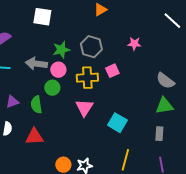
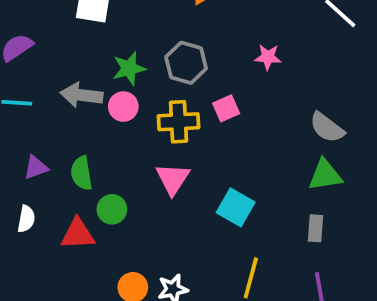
green circle: (52, 88) -> (112, 209), moved

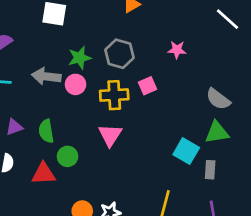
cyan square: (236, 207) -> (186, 151), moved

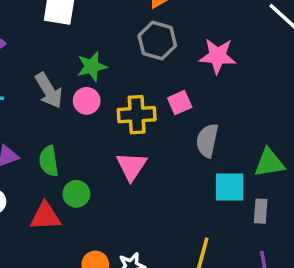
pink star: (177, 50) -> (218, 56), size x1.5
gray hexagon: (120, 54) -> (157, 41), moved
gray arrow: (46, 76) -> (49, 91), turned -128
gray semicircle: (218, 99) -> (207, 140), moved, turned 65
cyan square: (186, 151) -> (230, 187), turned -30

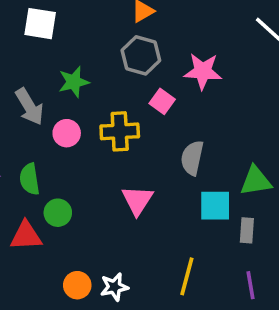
pink circle: (87, 101) -> (67, 133), moved
pink square: (180, 103) -> (162, 101), moved, turned -30
pink triangle: (131, 166) -> (137, 200), moved

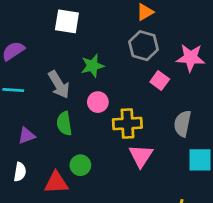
yellow cross: (120, 131) -> (127, 124), moved
pink circle: (67, 133) -> (98, 102), moved
green semicircle: (30, 179) -> (64, 124), moved

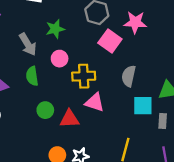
pink square: (160, 81) -> (110, 41), size x1.5
pink triangle: (141, 156) -> (95, 102), turned -45
red triangle: (56, 183) -> (69, 119), moved

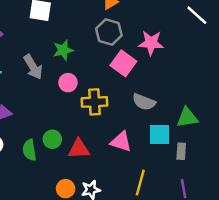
green semicircle: (32, 76) -> (29, 150), moved
gray semicircle: (129, 76) -> (144, 102), turned -80
pink triangle: (95, 102) -> (121, 142), moved

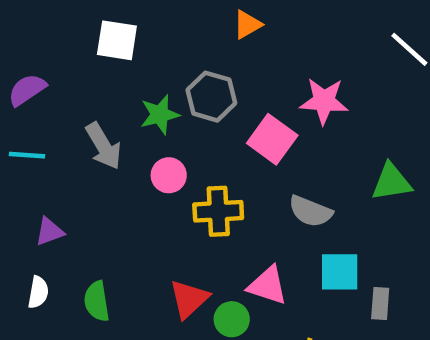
gray hexagon: (109, 32) -> (211, 97), moved
green triangle: (187, 118) -> (391, 182), moved
green circle: (52, 139) -> (232, 319), moved
red triangle: (79, 149) -> (189, 299), turned -40

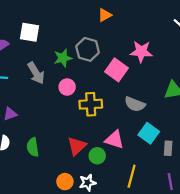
white square: (117, 40) -> (30, 32), moved
cyan square: (340, 272) -> (149, 133), turned 36

